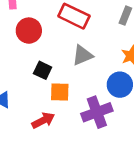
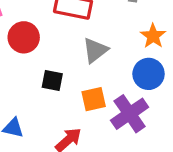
orange square: (60, 92) -> (94, 99), moved

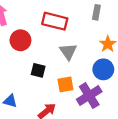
gray triangle: (95, 50) -> (68, 52), turned -30

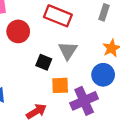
black square: (38, 70) -> (44, 62), moved

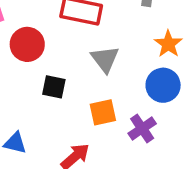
black square: (44, 62) -> (54, 87), moved
purple cross: (84, 101) -> (142, 128), size x0.7

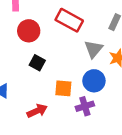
gray triangle: (105, 59) -> (94, 49), moved
blue circle: (163, 85) -> (94, 81), moved

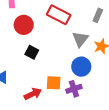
orange square: (63, 88) -> (54, 83), moved

